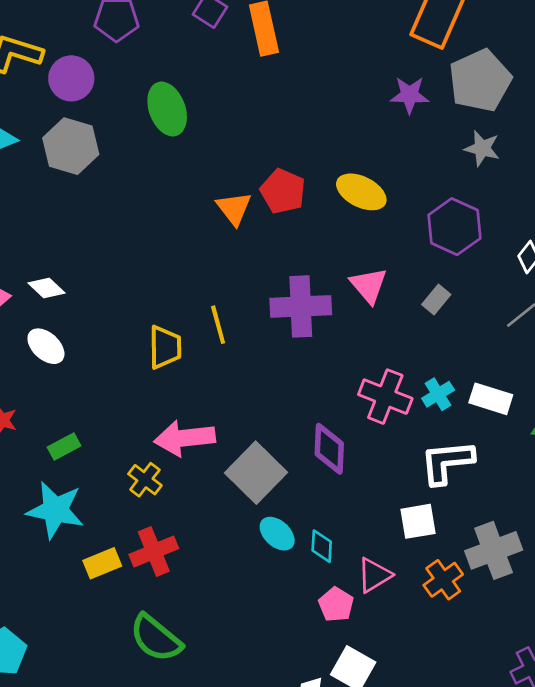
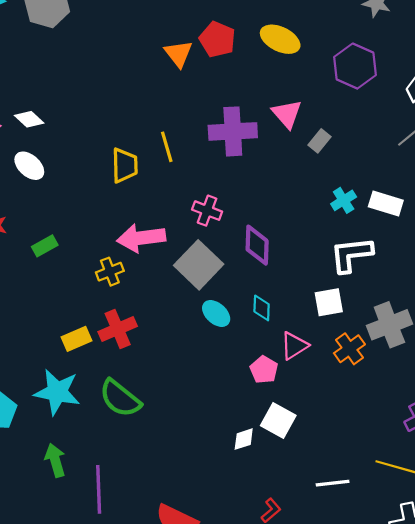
gray rectangle: (436, 300) -> (320, 141), moved
pink cross: (385, 397) -> (207, 211), moved, size x0.7
yellow cross: (145, 480) -> (110, 272), turned 32
cyan star: (55, 510) -> (57, 392), moved
cyan diamond: (322, 546) -> (262, 308), moved

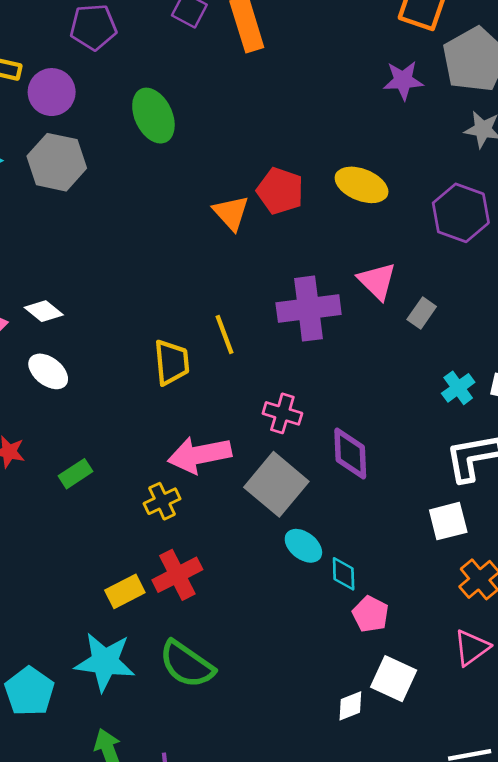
cyan diamond: (262, 308) -> (344, 574), moved
pink triangle: (294, 346) -> (472, 648), moved

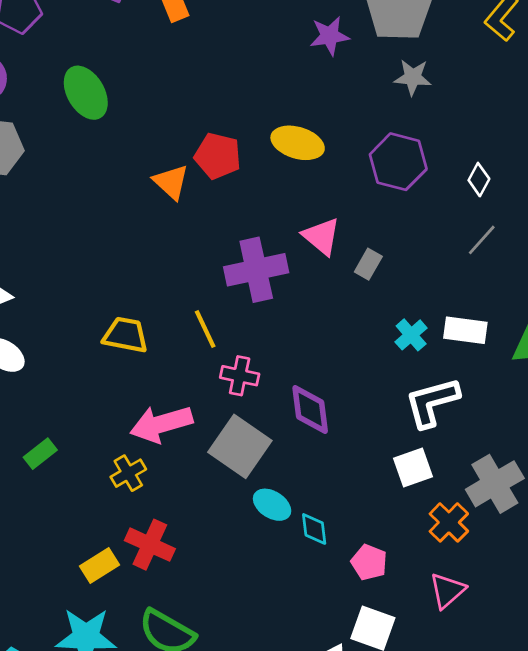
yellow line: (224, 334) -> (205, 329), moved
yellow trapezoid: (172, 362) -> (125, 335), turned -69
red cross: (177, 575) -> (150, 545), turned -33
pink pentagon: (370, 614) -> (369, 562), moved

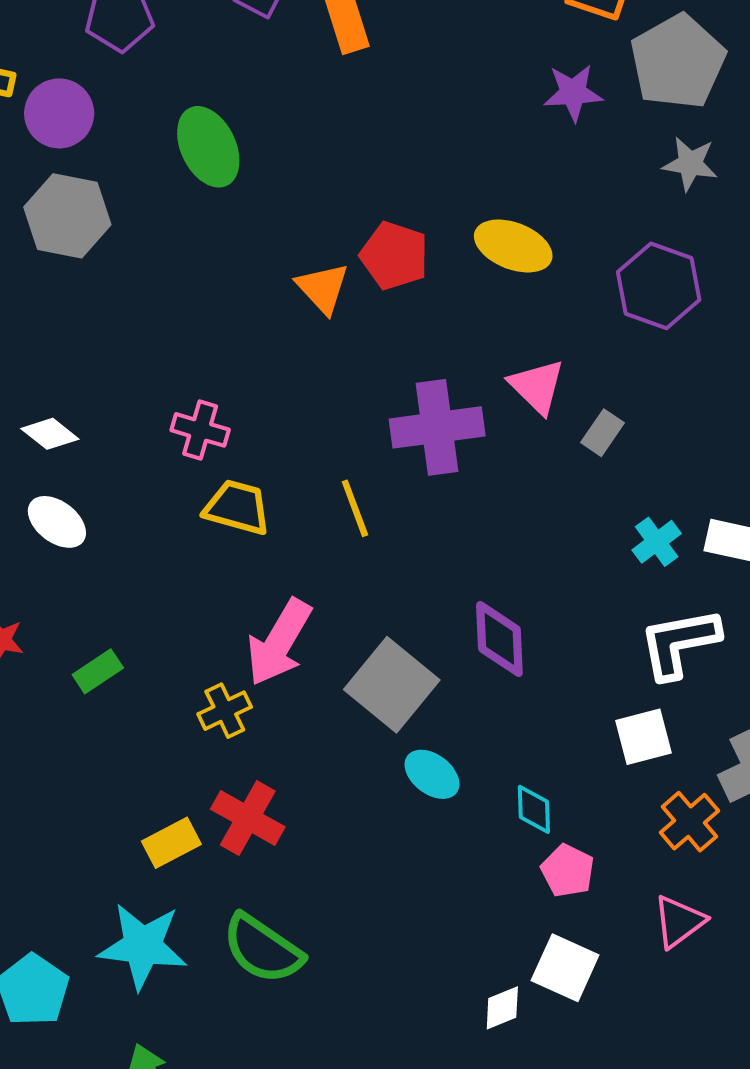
pink cross: (240, 376) -> (200, 430), moved
pink arrow: (161, 424) -> (279, 642), turned -48
cyan diamond: (314, 529) -> (534, 809), moved

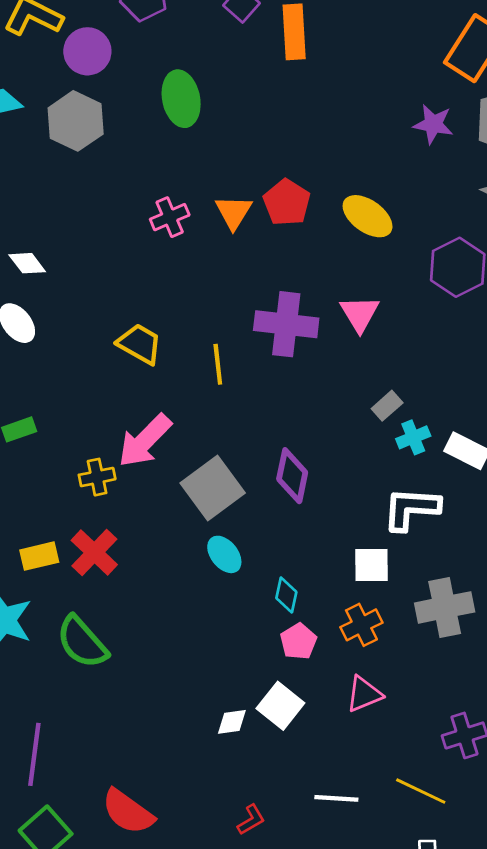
pink cross: (200, 430) -> (170, 217), moved, turned 36
gray rectangle: (602, 433) -> (387, 406), moved
orange cross: (689, 822) -> (361, 625), moved

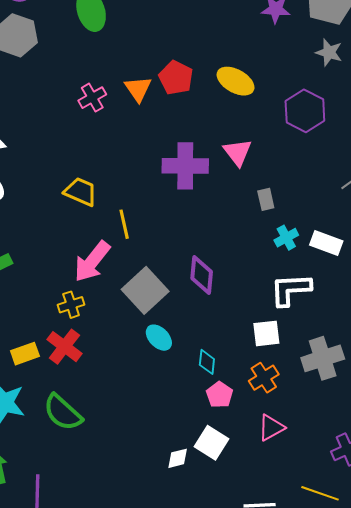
yellow line: (218, 364) -> (124, 224), moved
gray rectangle: (387, 406) -> (266, 199), moved, turned -55
yellow cross: (97, 477) -> (71, 305), moved

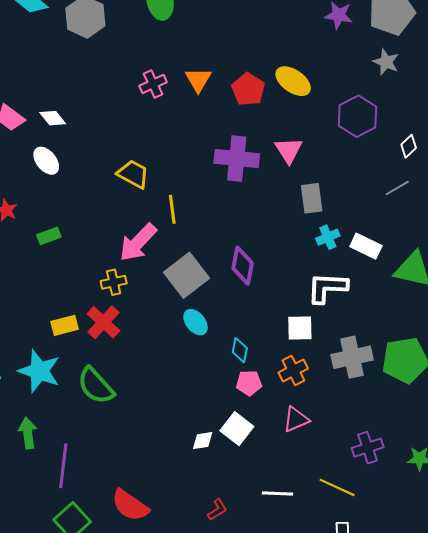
red pentagon: (176, 78) -> (248, 89), moved
gray rectangle: (266, 199) -> (312, 198), size x1.4
pink pentagon: (219, 395) -> (249, 383), turned 30

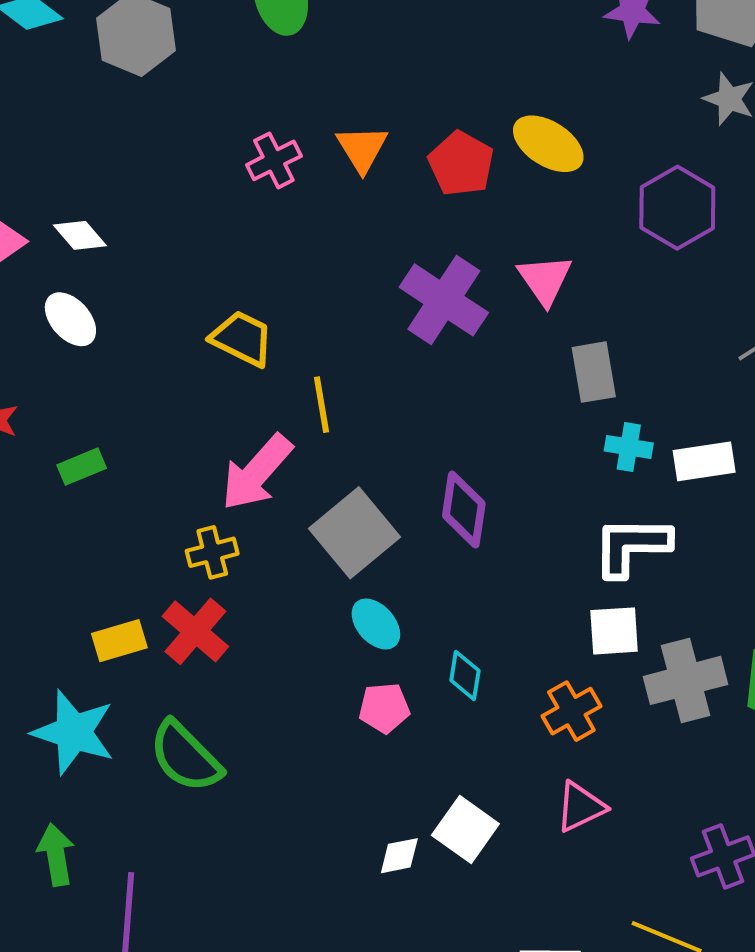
purple cross: (237, 158) -> (444, 300), turned 30
cyan cross: (328, 237) -> (629, 447), turned 35
white rectangle: (366, 246) -> (704, 461), turned -32
white square: (300, 328) -> (614, 631), moved
pink pentagon: (249, 383) -> (384, 708), moved

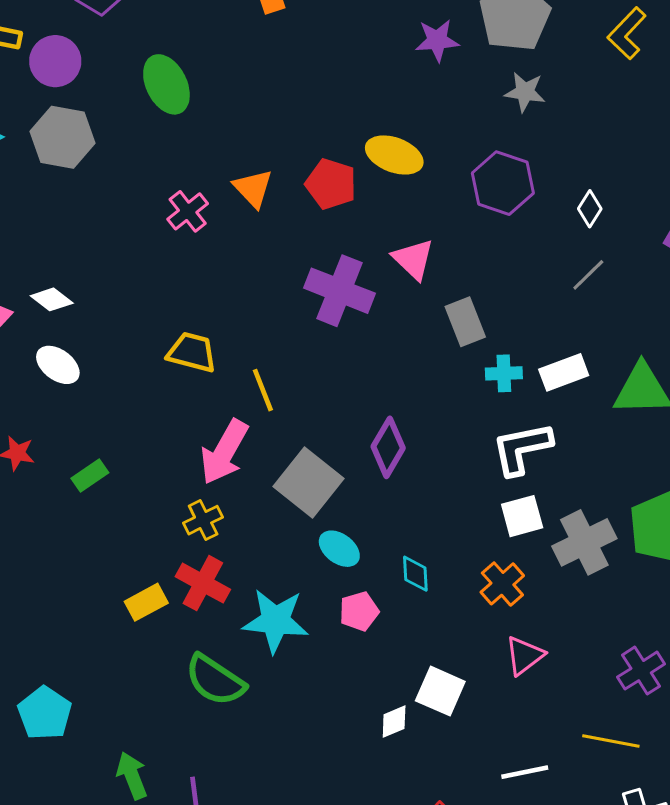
purple diamond: (464, 509) -> (388, 447), turned 34
cyan star: (74, 732) -> (276, 621), moved

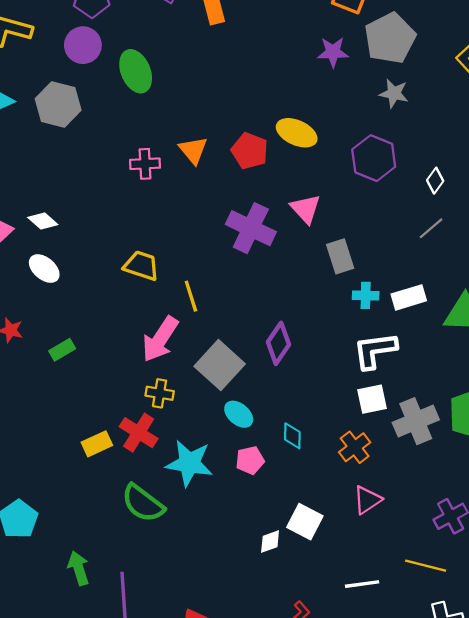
purple circle: (55, 61) -> (83, 45), moved
pink cross: (188, 211) -> (145, 164), turned 32
yellow cross: (203, 520) -> (160, 393), moved, turned 32

